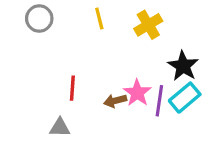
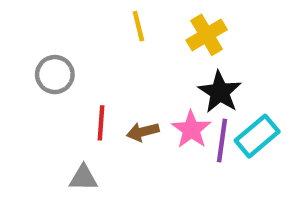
gray circle: (39, 19) -> (55, 75), moved
black star: (183, 66) -> (220, 92), moved
brown arrow: (115, 101) -> (143, 132), moved

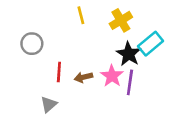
cyan rectangle: (257, 136) -> (151, 44), moved
gray triangle: (83, 178) -> (49, 104), turned -42

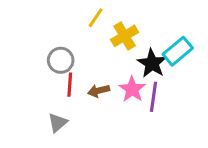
yellow line: (81, 15) -> (96, 18), turned 48
yellow cross: (121, 20) -> (125, 36), moved
gray circle: (32, 44) -> (61, 60), moved

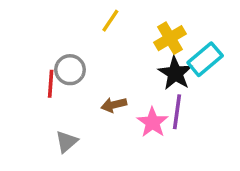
yellow cross: (125, 36) -> (170, 38), moved
red line: (70, 85) -> (51, 84), moved
pink star: (132, 89) -> (152, 122), moved

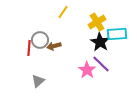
cyan rectangle: (205, 59) -> (117, 34), turned 36
brown arrow: (114, 105) -> (54, 46), moved
purple line: (177, 112) -> (101, 64), turned -54

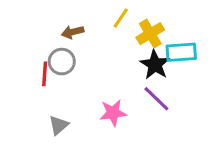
yellow line: (63, 12) -> (121, 18), moved
brown arrow: (54, 46) -> (73, 32), moved
pink star: (87, 70) -> (113, 113), moved, turned 30

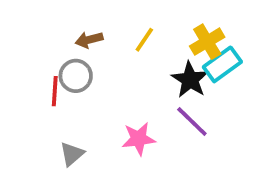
yellow line: (121, 18) -> (144, 40), moved
yellow cross: (150, 34) -> (207, 42), moved
cyan rectangle: (181, 52) -> (222, 64), turned -32

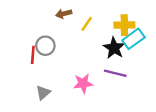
brown arrow: (89, 40) -> (64, 14), moved
yellow cross: (207, 42) -> (124, 25), turned 30
purple line: (192, 122) -> (115, 73), turned -30

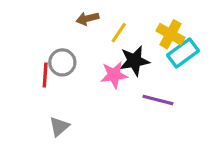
yellow cross: (124, 25) -> (170, 34), turned 30
black star: (114, 48) -> (134, 61), moved, turned 30
pink star: (83, 83) -> (114, 75), moved

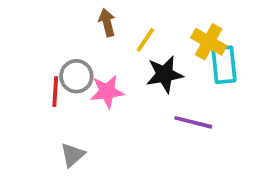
brown arrow: (87, 19) -> (107, 23), turned 90
cyan rectangle: (183, 53) -> (224, 65), turned -60
pink star: (114, 75) -> (107, 92), moved

